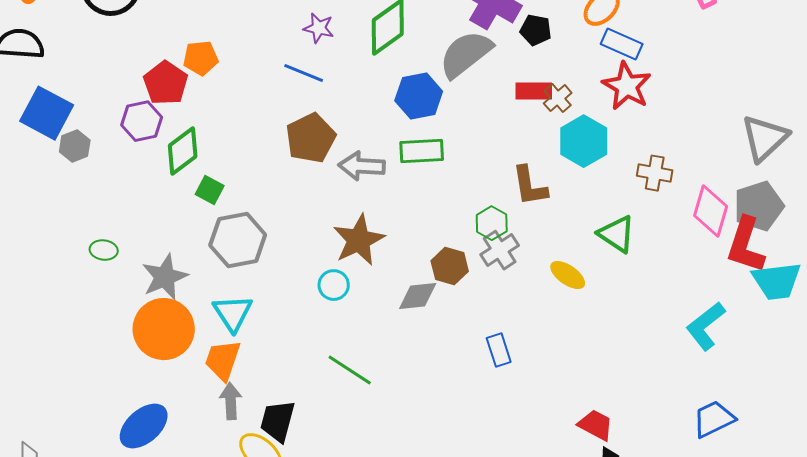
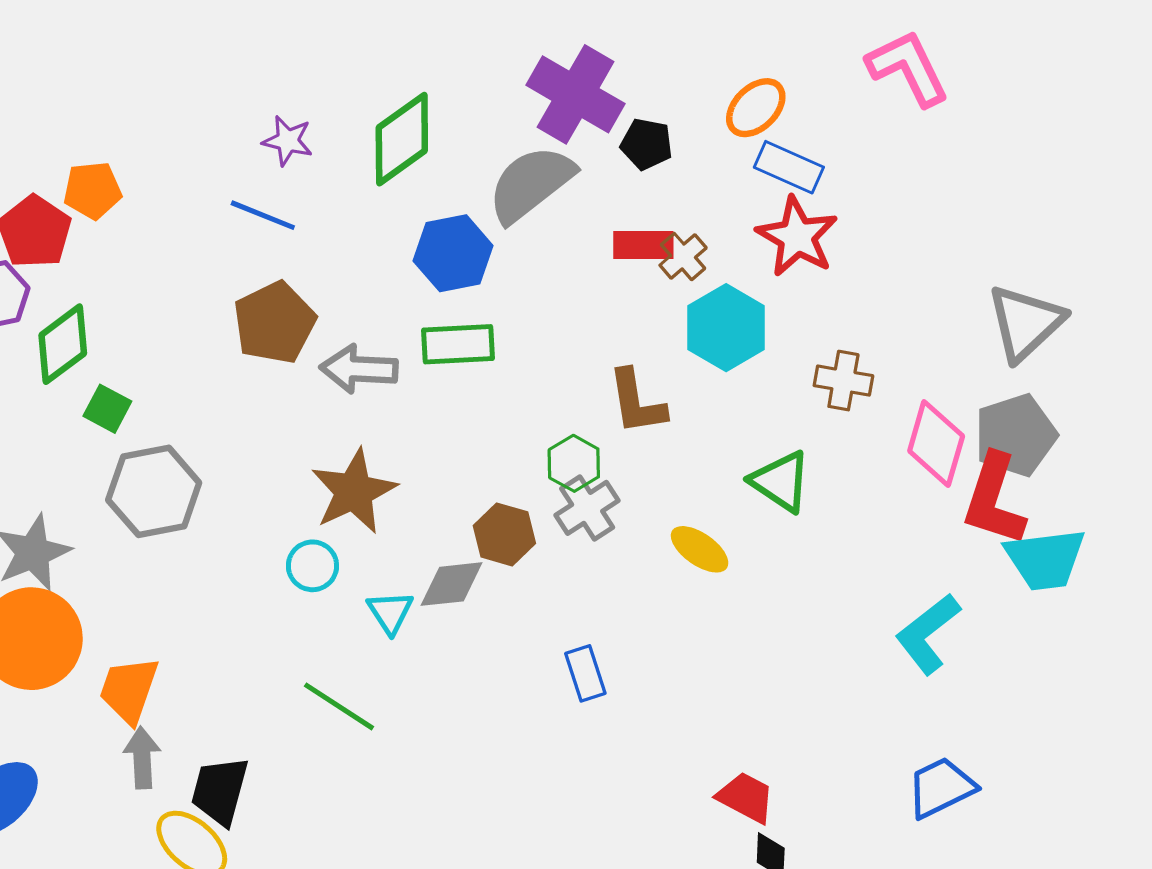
cyan triangle: (233, 313) -> (390, 612), moved, size x0.7

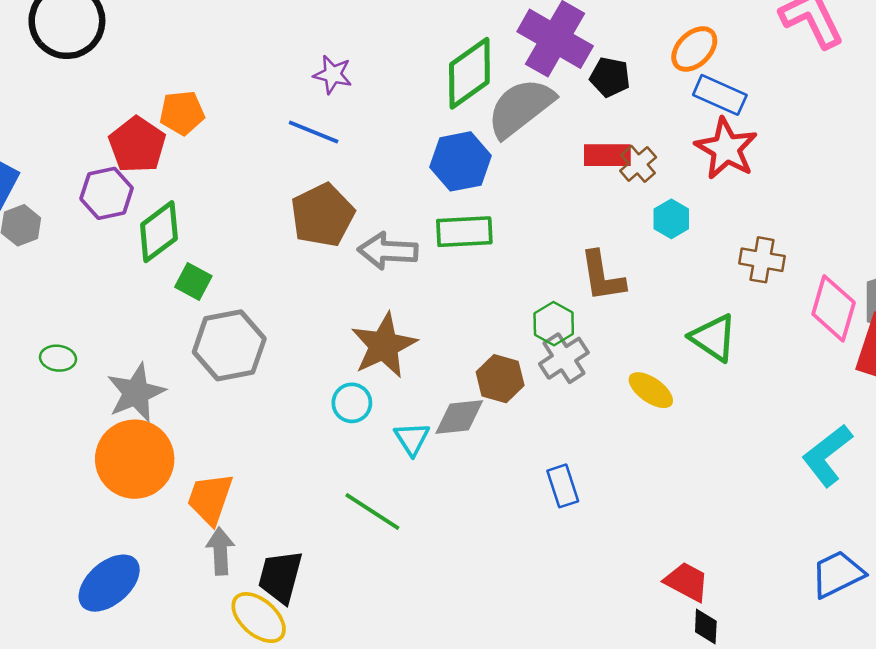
green diamond: (402, 139) -> (469, 73), moved
cyan hexagon: (726, 328) -> (671, 219), size x0.6

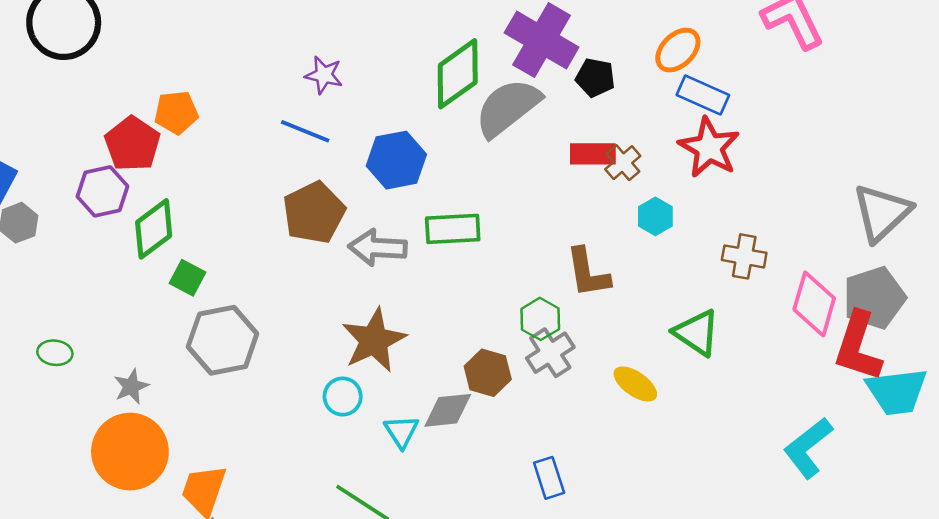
blue hexagon: (460, 161) -> (396, 160), moved
gray star: (136, 393) -> (131, 387), size x0.6

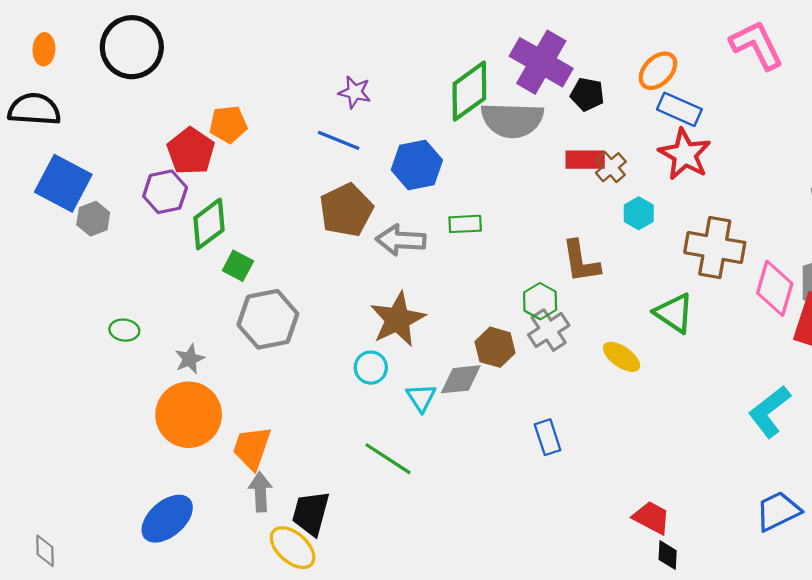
gray semicircle: (508, 108) -> (512, 120), turned -140
green rectangle: (453, 229) -> (465, 224), size x0.7
brown cross: (744, 256) -> (715, 248), size x1.6

